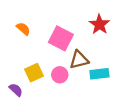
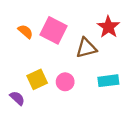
pink square: (61, 38) -> (53, 30), moved
brown triangle: (79, 60) -> (86, 48), moved

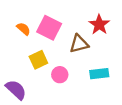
yellow square: (37, 79) -> (38, 60), moved
purple semicircle: (17, 98) -> (16, 90), size x1.5

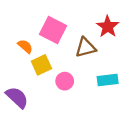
orange semicircle: (23, 29) -> (25, 46), moved

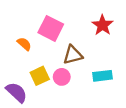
brown triangle: (86, 47) -> (73, 55), moved
yellow square: (41, 65) -> (40, 76), moved

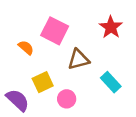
cyan rectangle: (103, 76) -> (111, 82), turned 54
pink circle: (62, 77) -> (67, 99), moved

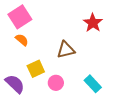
pink square: (55, 31) -> (20, 17), moved, turned 30
cyan rectangle: (111, 82) -> (93, 84), moved

